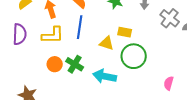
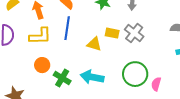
gray cross: (170, 18) -> (134, 33), moved
green circle: (134, 56) -> (135, 74), moved
green cross: (75, 64) -> (62, 78), moved

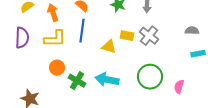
pink semicircle: (156, 84) -> (179, 87), moved

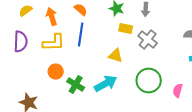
yellow rectangle: (127, 36) -> (126, 28), moved
yellow triangle: (109, 47) -> (116, 56), moved
cyan arrow: (107, 80) -> (106, 84), turned 140

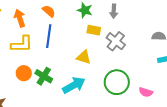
green cross: (76, 84) -> (44, 76), moved
pink semicircle: (178, 90) -> (146, 92), turned -88

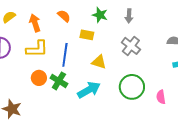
yellow rectangle: (94, 30) -> (87, 35), moved
blue line: (49, 36) -> (65, 55), moved
pink semicircle: (146, 92) -> (161, 97), turned 64

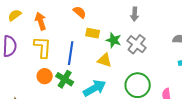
green star: (100, 15) -> (114, 40), moved
orange semicircle: (64, 16) -> (80, 12), moved
yellow L-shape: (37, 49) -> (43, 47), turned -85

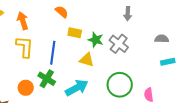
gray arrow: (135, 14) -> (128, 14), moved
orange circle: (45, 76) -> (26, 88), moved

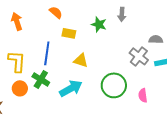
green star: (96, 40) -> (99, 24), moved
gray cross: (119, 44) -> (139, 56), moved
yellow L-shape: (25, 47) -> (17, 61), moved

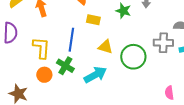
gray cross: (139, 56) -> (163, 43), turned -36
green circle: (114, 85) -> (133, 57), moved
pink semicircle: (143, 95) -> (169, 93), moved

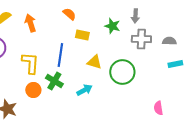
gray cross: (163, 43) -> (141, 39), moved
cyan arrow: (95, 75) -> (84, 90), size x0.7

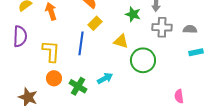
yellow rectangle: (82, 35) -> (95, 23), moved, turned -56
yellow triangle: (94, 62) -> (121, 41), moved
green cross: (54, 81) -> (78, 86), moved

